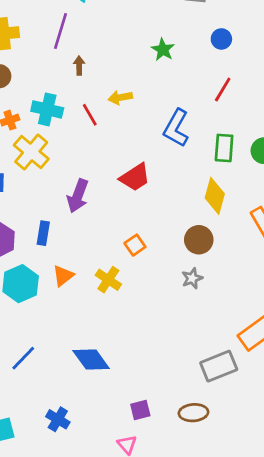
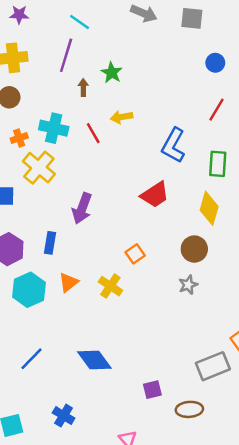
green star: (163, 50) -> (112, 73), moved
red trapezoid: (135, 177) -> (155, 195), moved
purple square: (140, 410) -> (152, 390), moved

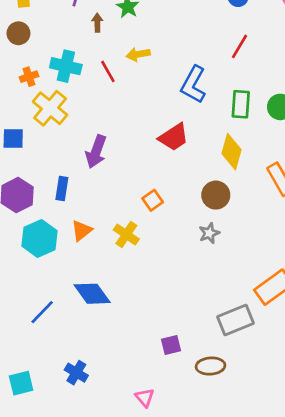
blue diamond: (94, 360) -> (92, 294), moved

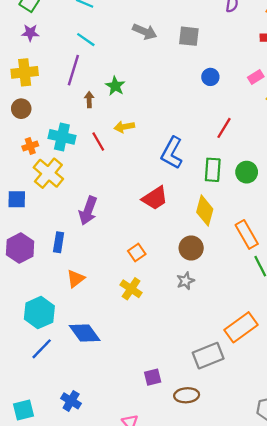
red line: (239, 46) -> (224, 128), moved
yellow cross: (126, 235) -> (131, 289), moved
cyan hexagon: (40, 238) -> (39, 313), moved

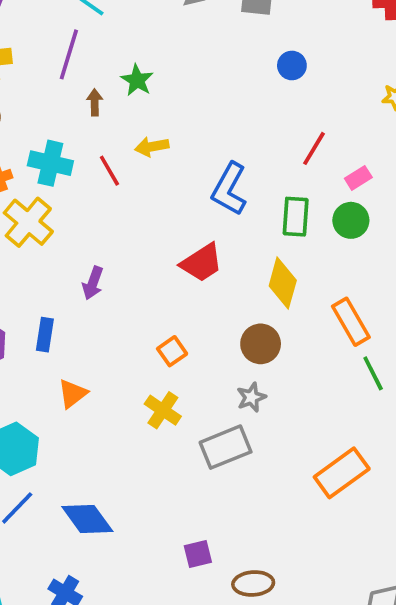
pink rectangle: (256, 77) -> (358, 178), moved
purple arrow: (88, 211) -> (93, 283), size x0.7
blue diamond: (85, 333) -> (87, 519), moved
gray rectangle: (208, 356) -> (226, 447), moved

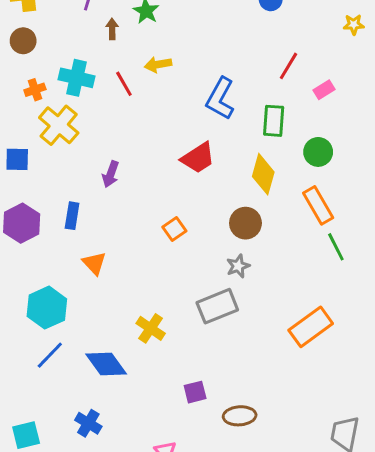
green circle: (351, 220) -> (318, 152), moved
orange triangle: (73, 394) -> (94, 263), turned -35
yellow cross: (163, 410) -> (151, 328), moved

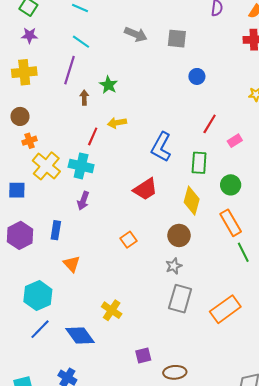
brown circle: (23, 41) -> (20, 116), moved
cyan cross: (76, 78) -> (81, 166), moved
red line: (124, 84) -> (93, 136), turned 54
gray rectangle: (217, 306) -> (180, 299), moved, turned -52

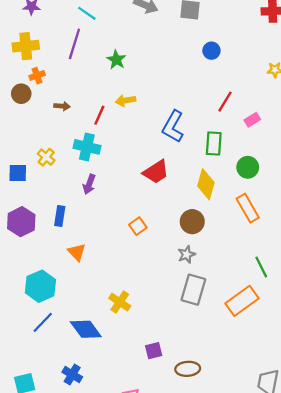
brown arrow: (84, 98) -> (62, 106), moved, turned 96
orange cross: (29, 141) -> (37, 76), moved
yellow cross: (46, 166) -> (46, 157), moved, size x0.6
green line: (243, 252) -> (261, 267), moved

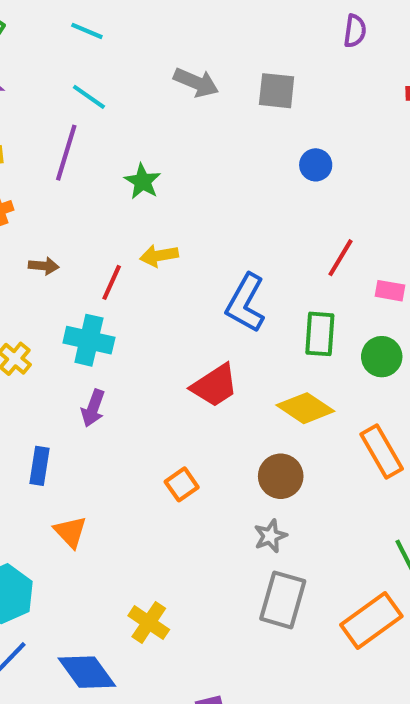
pink rectangle: (252, 120) -> (390, 291), turned 42
green circle: (248, 167) -> (382, 357), moved
yellow diamond: (206, 184) -> (305, 408), turned -72

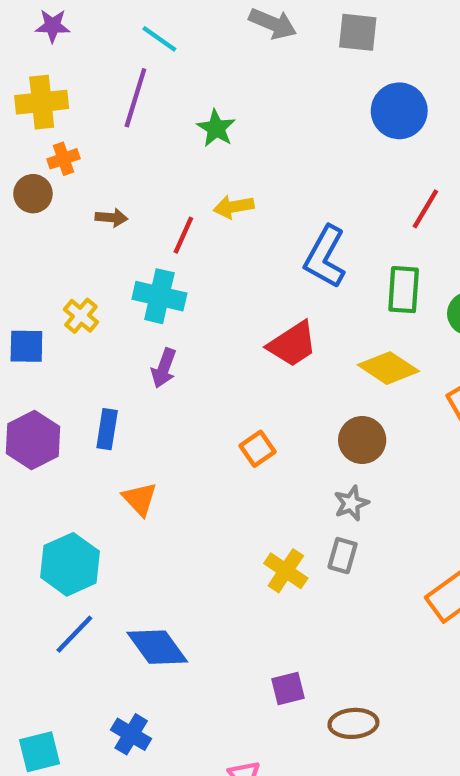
blue circle: (316, 165) -> (399, 111), size x1.6
gray rectangle: (283, 600) -> (343, 556), moved, size x0.6
yellow cross: (149, 623) -> (286, 571), moved

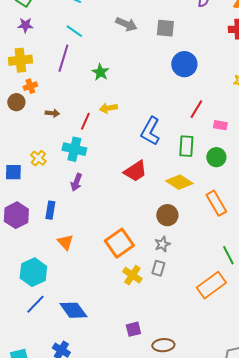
orange square: (258, 449) -> (119, 243), moved, size x1.8

